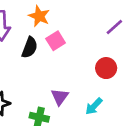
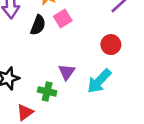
cyan arrow: (94, 106) -> (99, 81), size x1.5

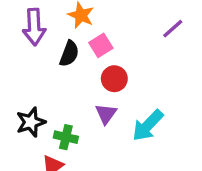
red circle: (111, 45) -> (114, 79), moved
green cross: (47, 91) -> (66, 137), moved

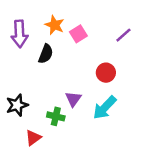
pink square: (101, 45) -> (78, 34), moved
red circle: (114, 79) -> (106, 73), moved
green cross: (66, 137) -> (56, 116), moved

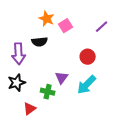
purple arrow: (19, 34) -> (19, 54), moved
black semicircle: (46, 54) -> (40, 42), turned 63

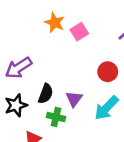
black semicircle: (40, 42) -> (46, 94), moved, turned -63
purple arrow: (19, 54) -> (18, 68), turned 60

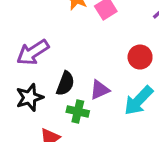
purple triangle: (74, 99) -> (100, 90), turned 30

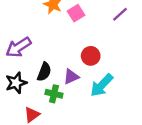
red circle: (140, 57) -> (91, 56), moved

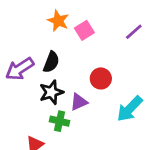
black semicircle: (44, 72) -> (51, 62), moved
black star: (16, 83) -> (51, 92), moved
cyan arrow: (102, 85) -> (130, 109), moved

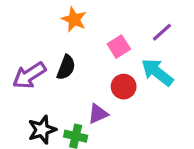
pink square: (84, 30) -> (119, 47), moved
black star: (51, 92) -> (42, 130), moved
cyan arrow: (130, 109) -> (157, 72), moved, turned 84

